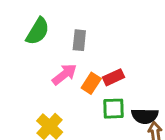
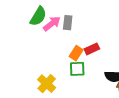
pink arrow: (64, 74) -> (52, 24), moved
green square: (114, 109) -> (77, 69), moved

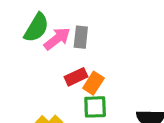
red rectangle: (92, 49) -> (76, 77), moved

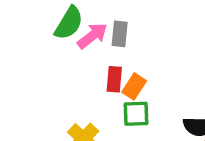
red rectangle: (76, 77) -> (114, 79), turned -60

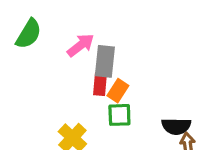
green semicircle: (69, 23) -> (29, 34), moved
gray rectangle: (120, 34) -> (105, 61), moved, size x1.4

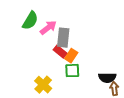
green semicircle: (29, 34) -> (30, 21), moved
red rectangle: (100, 84) -> (60, 52), turned -56

